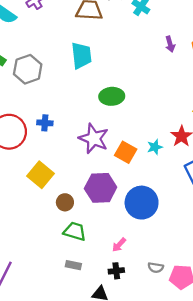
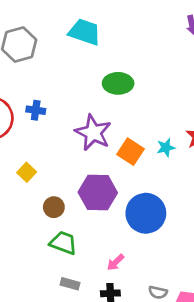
cyan trapezoid: (81, 55) -> (85, 32), turned -68
yellow square: (41, 175) -> (27, 172), size x0.6
gray rectangle: (73, 265) -> (70, 284), moved

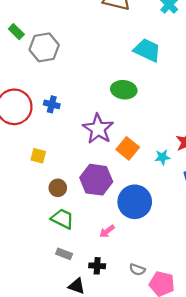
cyan trapezoid: (85, 32) -> (147, 50), moved
cyan star: (166, 148) -> (162, 157), moved
yellow square: (27, 172) -> (38, 156), turned -35
pink arrow: (116, 262) -> (107, 231), moved

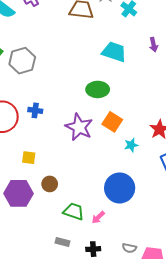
orange square: (128, 148) -> (112, 122), moved
cyan star: (162, 157) -> (131, 145), moved
purple hexagon: (96, 180) -> (18, 193), moved
green trapezoid: (62, 219) -> (74, 211), moved

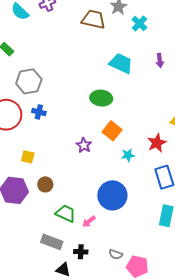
gray hexagon: (22, 61) -> (29, 81), moved
purple star: (79, 127) -> (84, 145), moved, size x0.6
gray rectangle: (62, 242) -> (52, 242), size x1.5

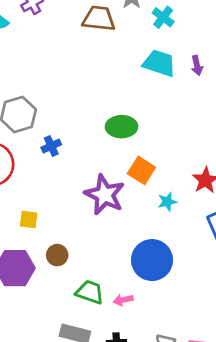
cyan trapezoid: (121, 63) -> (159, 63), moved
blue cross: (39, 112) -> (51, 146), moved, turned -32
purple star: (84, 145) -> (105, 195), size x1.8
pink arrow: (89, 222) -> (123, 300), turned 32

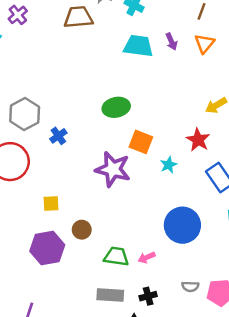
blue circle: (152, 260) -> (182, 225), moved

